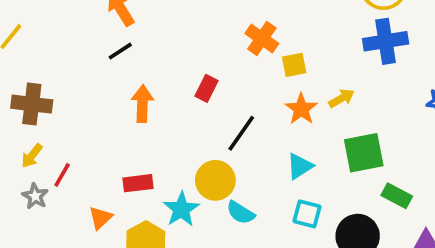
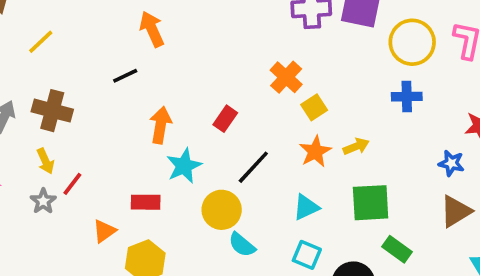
blue cross: (386, 41) -> (407, 97), size x0.7
black line: (120, 51) -> (125, 76), moved
yellow square: (294, 65) -> (314, 107), turned -30
yellow arrow: (32, 156) -> (45, 161), turned -70
cyan star: (181, 209) -> (184, 166), moved

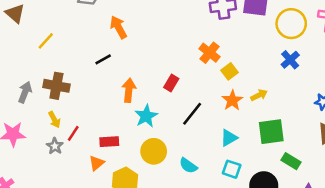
blue cross: (407, 97) -> (290, 60), turned -36
red rectangle: (146, 202) -> (109, 142), moved
yellow circle: (222, 210) -> (154, 151), moved

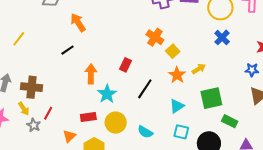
brown cross: (56, 86) -> (32, 87), moved
yellow arrow: (54, 120) -> (24, 109), moved
red rectangle: (109, 142) -> (88, 117), moved

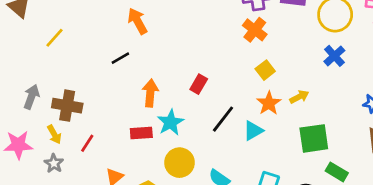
orange cross: (155, 37) -> (255, 30), moved
cyan triangle: (177, 106) -> (253, 131), moved
red rectangle: (88, 117) -> (141, 133), moved
gray star: (34, 125) -> (54, 163), moved

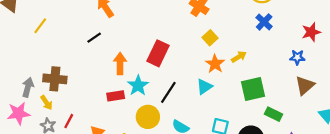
red rectangle: (199, 84) -> (158, 53), size x1.6
gray arrow: (31, 97) -> (28, 87), moved
black line: (223, 119) -> (168, 92), moved
red line: (87, 143) -> (69, 121), moved

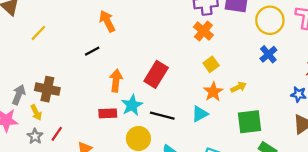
black line: (168, 92) -> (162, 116), turned 65

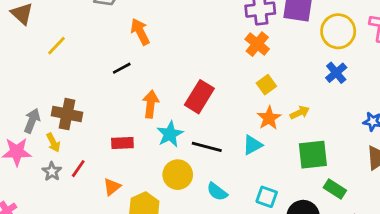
red rectangle: (108, 113) -> (122, 143), moved

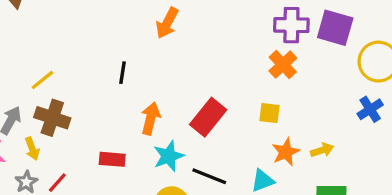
orange arrow: (140, 32) -> (167, 23), moved, turned -132
yellow line: (56, 46) -> (42, 80), moved
black line: (122, 68) -> (122, 73), turned -60
yellow square: (266, 85) -> (269, 113), moved, turned 36

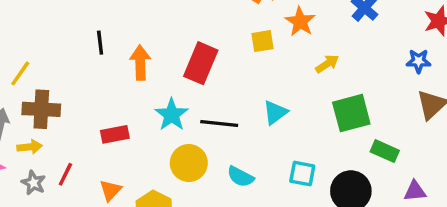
orange arrow: (151, 118) -> (140, 63), moved
yellow arrow: (32, 149) -> (30, 147), turned -60
orange star: (286, 152) -> (300, 22), moved

